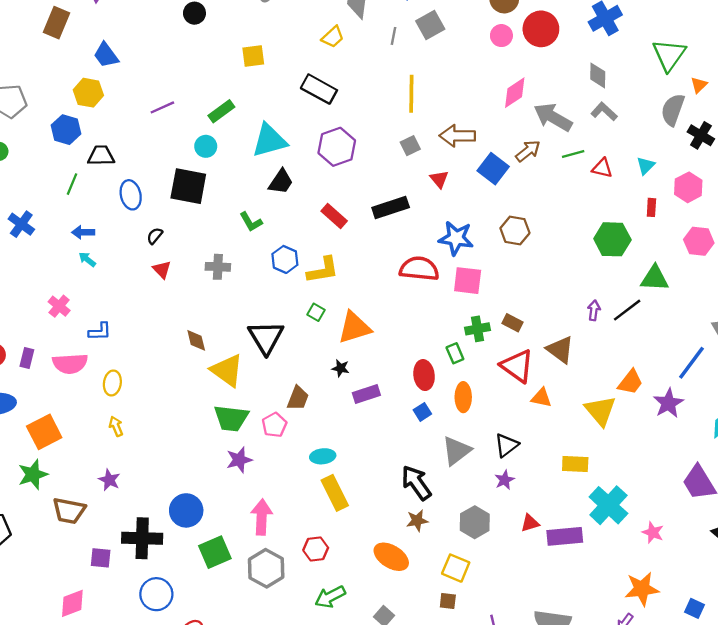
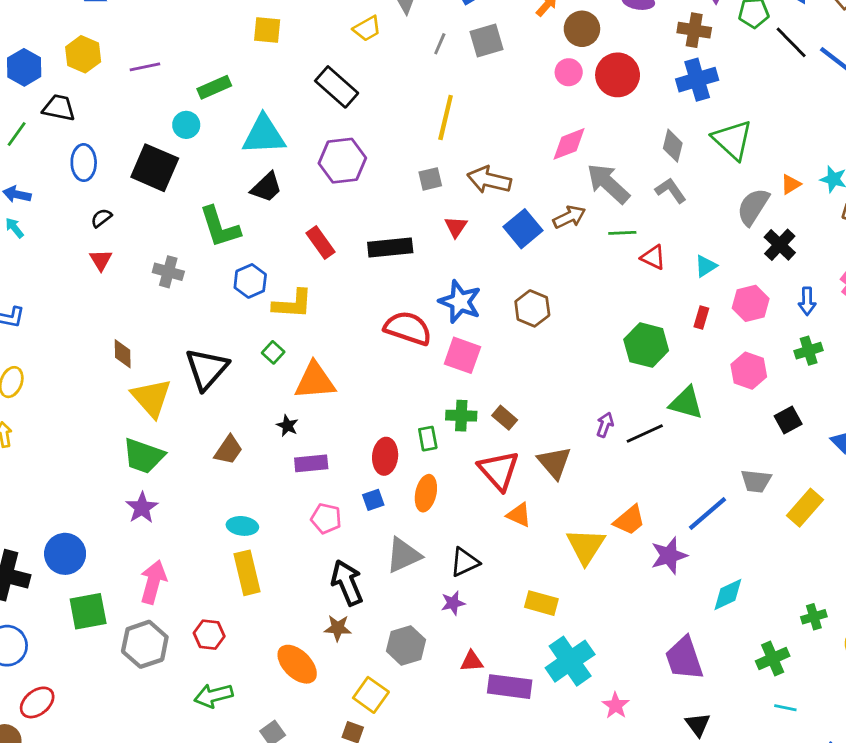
green triangle: (669, 55) -> (732, 140), moved, turned -36
yellow hexagon: (88, 93) -> (83, 54), moved
green L-shape: (251, 222) -> (220, 227), size x1.6
pink pentagon: (274, 425) -> (326, 518), moved, turned 30
purple star: (239, 460) -> (142, 508), turned -30

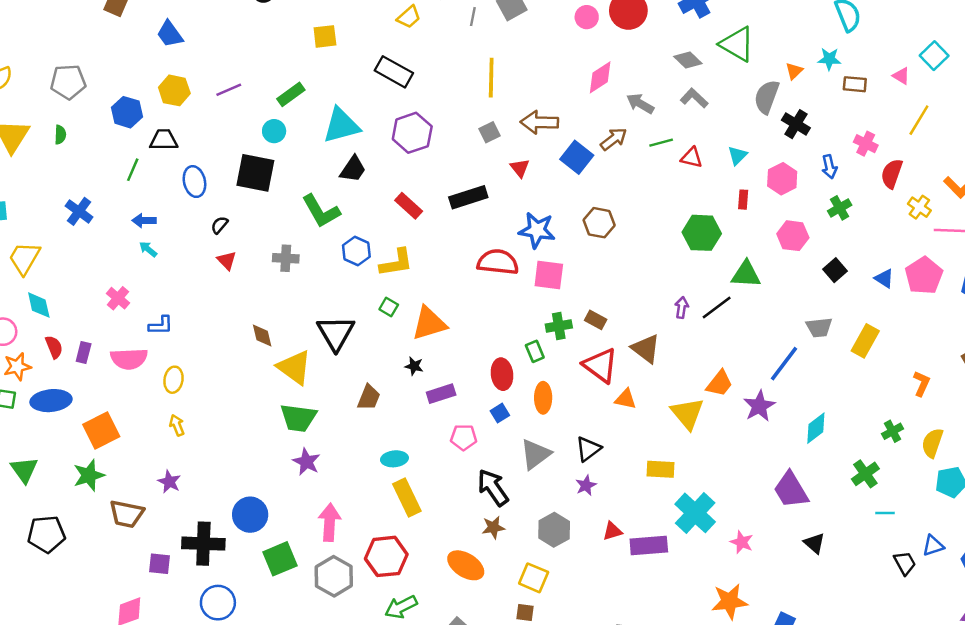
gray diamond: (673, 146) -> (688, 60), turned -48
gray arrow: (608, 183) -> (640, 104), size x0.7
red hexagon: (209, 635) -> (386, 556), size x1.6

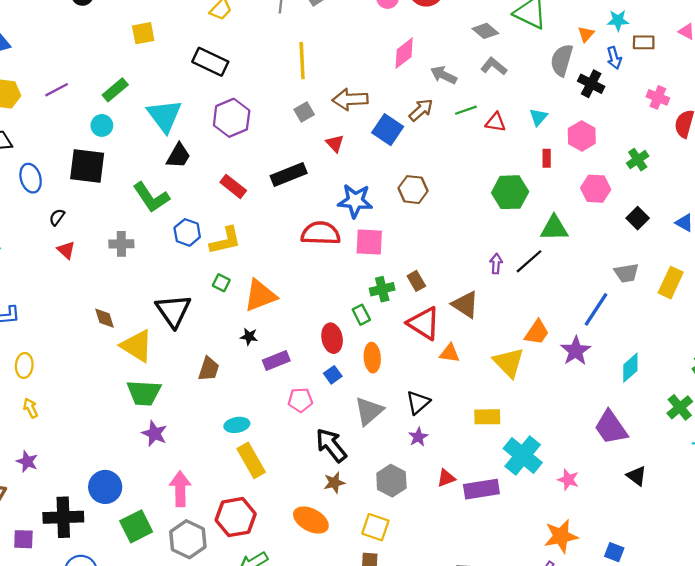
cyan triangle: (341, 126) -> (165, 116), turned -48
blue arrow: (829, 167) -> (614, 58), moved
brown rectangle: (596, 320) -> (416, 281), turned 36

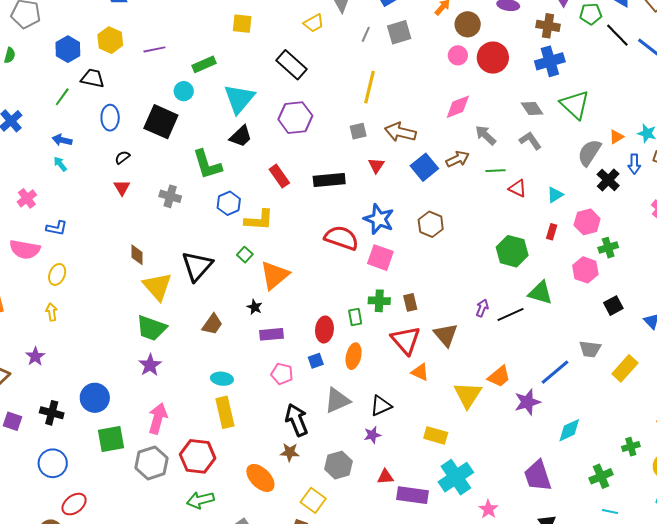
green cross: (638, 160) -> (608, 248), moved
orange triangle: (260, 296) -> (275, 275), turned -36
black cross: (63, 517) -> (52, 413), size x0.7

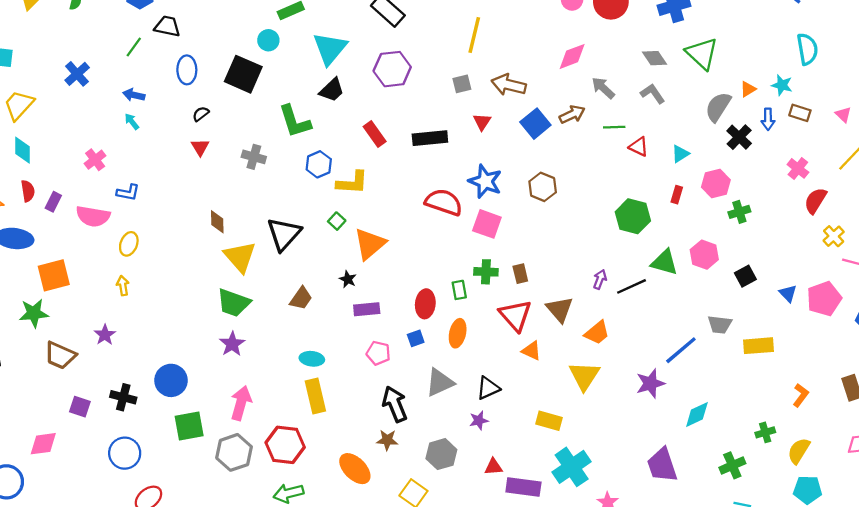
pink hexagon: (585, 270) -> (704, 255), moved
yellow rectangle: (625, 368) -> (758, 346), turned 44
orange trapezoid: (499, 377) -> (597, 333), moved

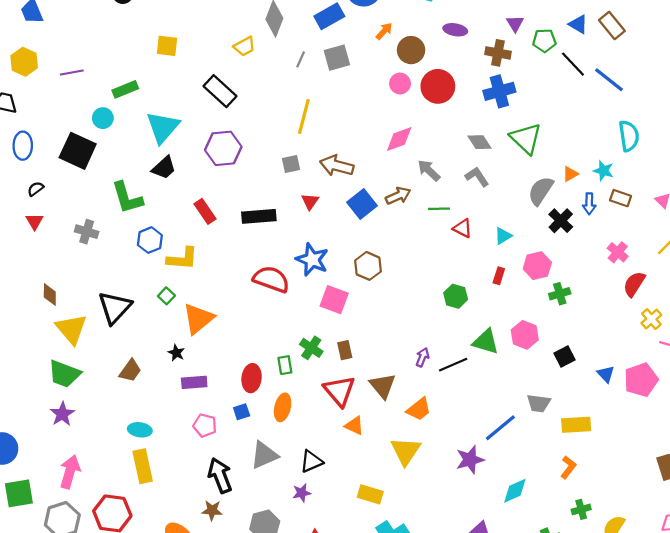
green hexagon: (633, 216) -> (456, 296), size x0.7
pink square: (487, 224) -> (334, 300), moved
green cross: (486, 272) -> (311, 348), turned 30
orange L-shape: (801, 395) -> (568, 467), moved

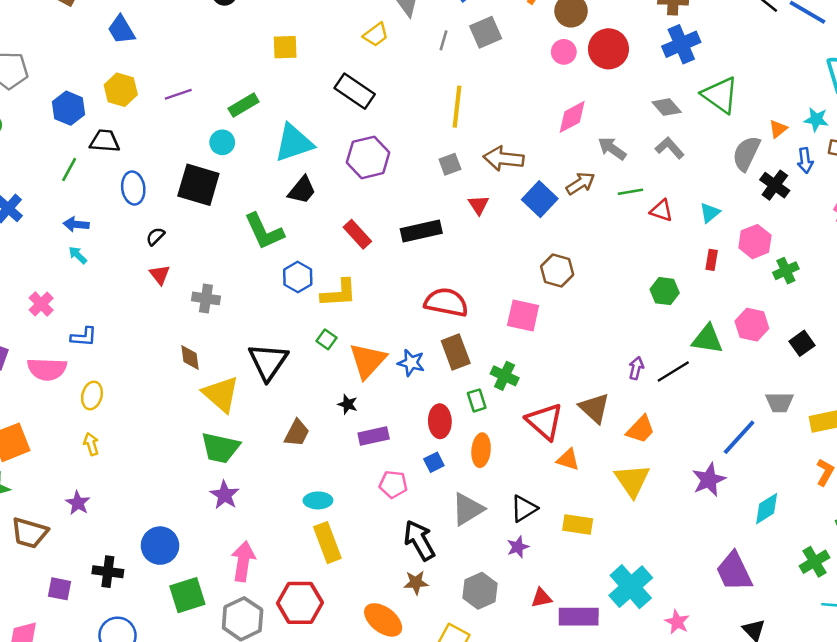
cyan triangle: (163, 127) -> (294, 143), turned 39
gray cross: (87, 232) -> (206, 298), moved
blue star: (312, 260) -> (411, 363), moved, size x0.7
brown rectangle: (345, 350) -> (456, 352), moved, size x1.5
yellow rectangle: (370, 494) -> (578, 525), moved

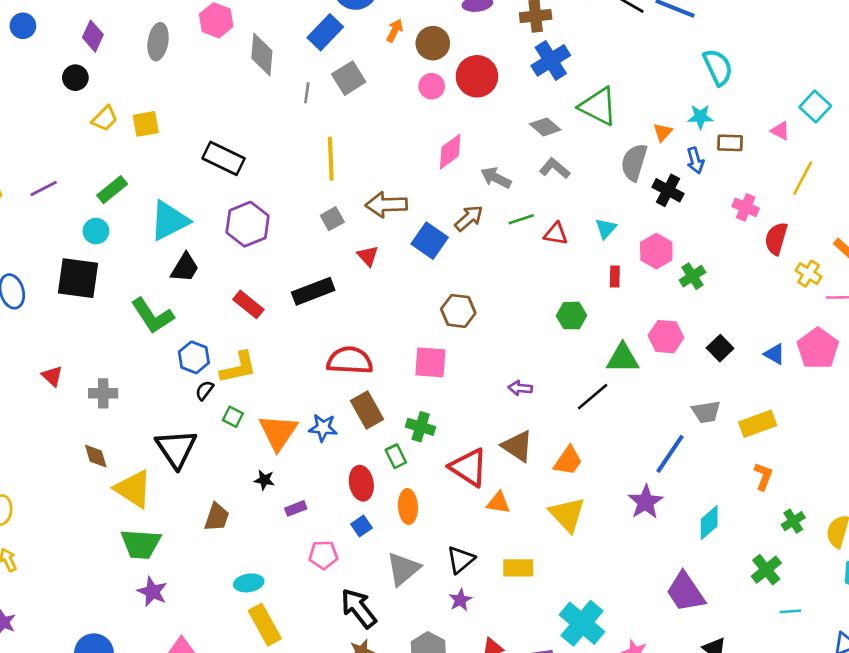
yellow trapezoid: (376, 35) -> (105, 118), moved
black semicircle: (155, 236) -> (205, 390), moved
purple arrow: (636, 368) -> (520, 388), moved, turned -90
purple rectangle: (374, 436) -> (296, 508), size x0.7

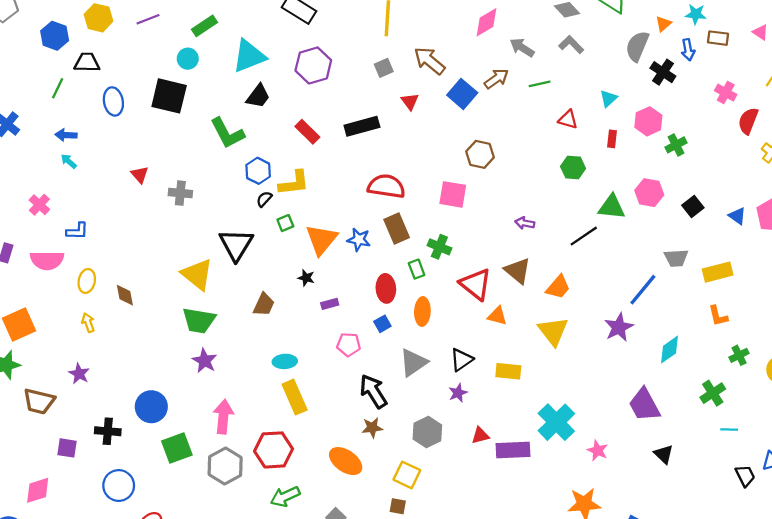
brown arrow: (386, 205) -> (429, 61), turned 36
red triangle: (556, 234) -> (568, 119), moved
green square: (233, 417) -> (285, 223), turned 35
brown diamond: (96, 456) -> (125, 295), moved
orange L-shape: (763, 476) -> (718, 316), turned 140

